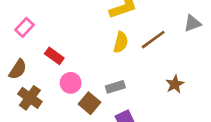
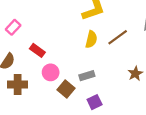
brown cross: (30, 98) -> (18, 85), turned -36

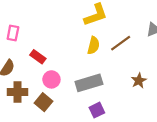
pink rectangle: (13, 27) -> (13, 33), turned -32
gray rectangle: (87, 76) -> (89, 83), size x1.6
brown square: (66, 89) -> (44, 102), moved

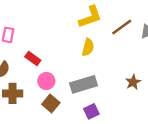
brown line: (121, 43) -> (122, 27), moved
brown square: (44, 102) -> (51, 104), moved

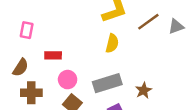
red rectangle: (33, 59) -> (53, 55), turned -35
brown star: (133, 82) -> (143, 90), moved

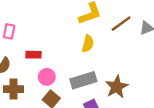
brown star: (143, 90) -> (117, 87), size x1.5

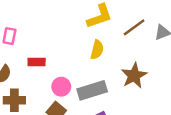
pink circle: (47, 77) -> (61, 87), moved
brown star: (117, 87) -> (134, 76), moved

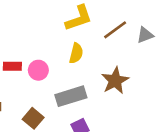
pink circle: (61, 87) -> (38, 70), moved

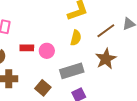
brown line: (115, 30) -> (106, 31), moved

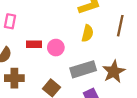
brown line: (106, 31) -> (120, 26), turned -42
brown star: (106, 59) -> (114, 72), moved

